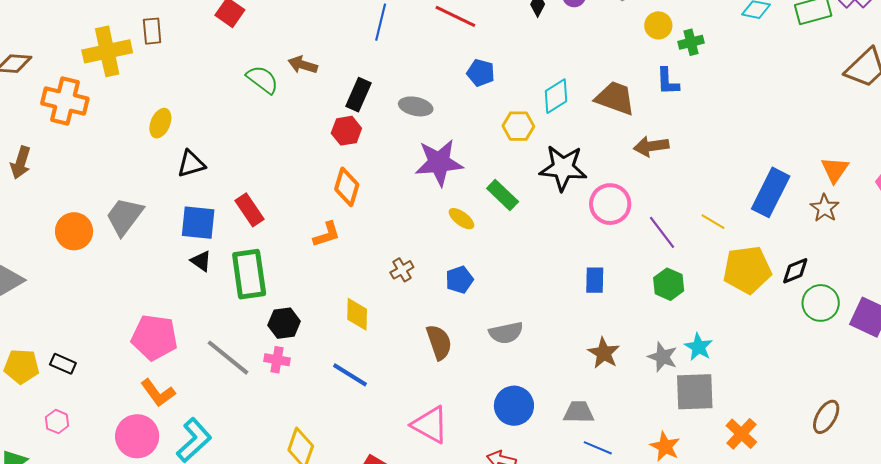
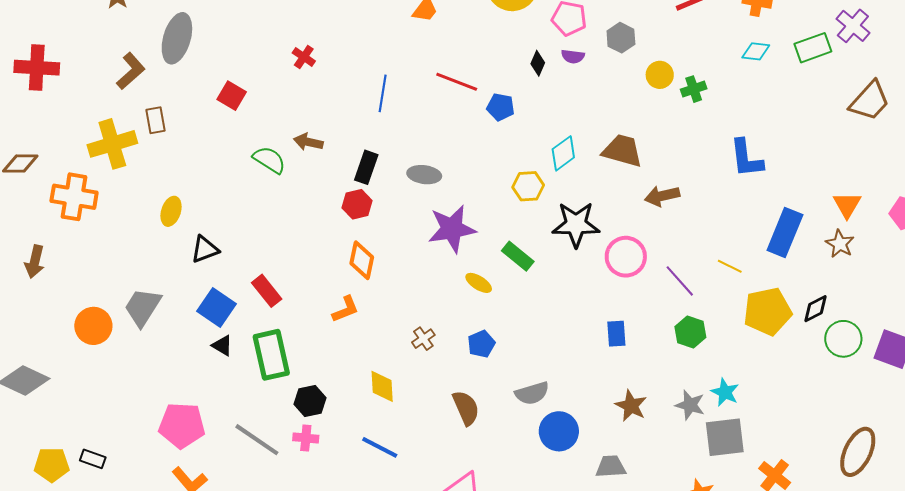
blue pentagon: (481, 73) -> (501, 107), moved
blue L-shape: (668, 81) -> (746, 158), moved, size x1.4
blue square: (198, 223) -> (217, 308), turned 33
blue circle: (514, 406) -> (559, 431), moved
brown ellipse: (826, 417) -> (858, 452), size x1.4

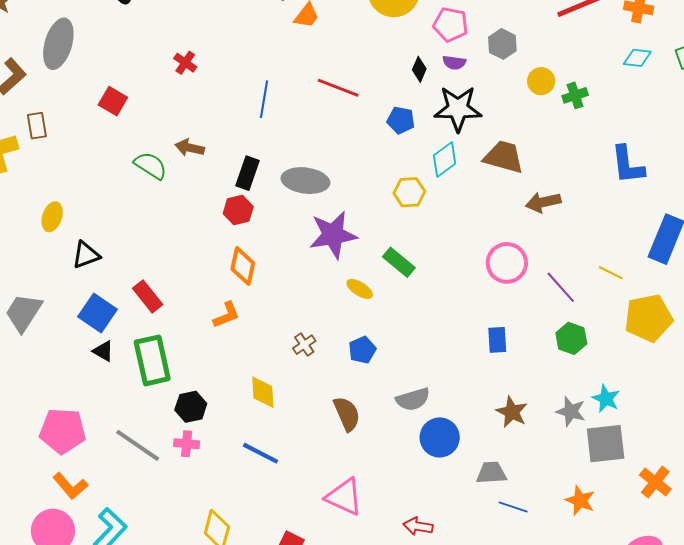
blue pentagon: (501, 107) -> (401, 120), moved
gray ellipse: (424, 175) -> (305, 181), size x1.4
black star: (576, 224) -> (458, 109), moved

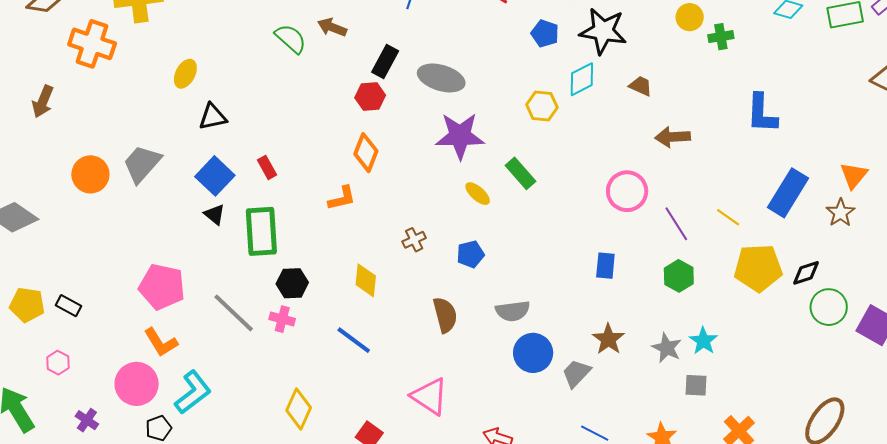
brown trapezoid: (504, 157) -> (641, 86), size x0.6
red rectangle: (148, 296) -> (267, 167), size x0.7
gray square: (606, 444) -> (696, 385), size x0.6
gray trapezoid: (491, 473) -> (576, 373), moved, turned -52

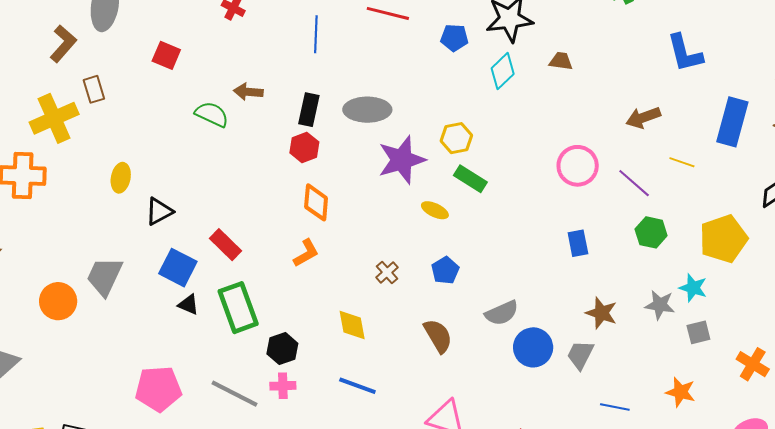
yellow hexagon: (542, 106) -> (456, 138), moved
brown arrow: (673, 137) -> (643, 118), moved
red rectangle: (267, 167) -> (226, 245), size x1.4
yellow pentagon: (758, 268) -> (723, 239), moved

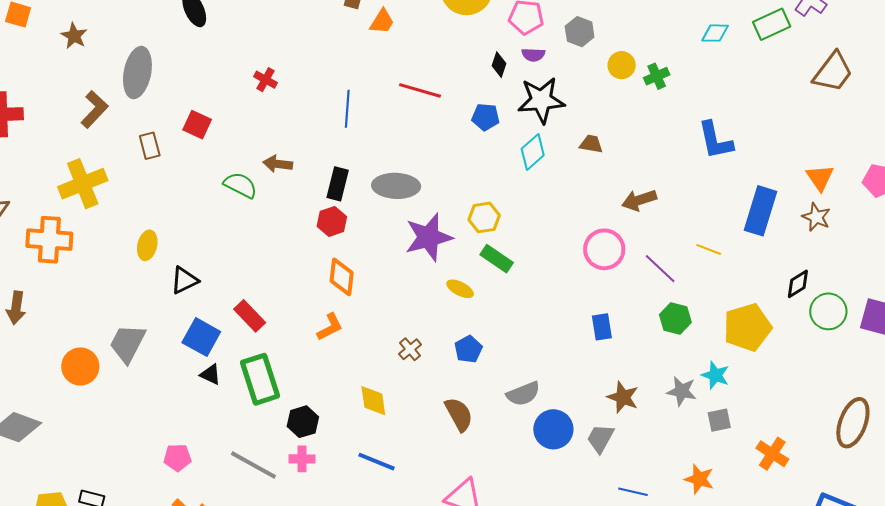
brown rectangle: (94, 89) -> (150, 146), moved
brown arrow: (643, 118) -> (639, 200), moved
pink pentagon: (158, 389) -> (177, 458), size x0.6

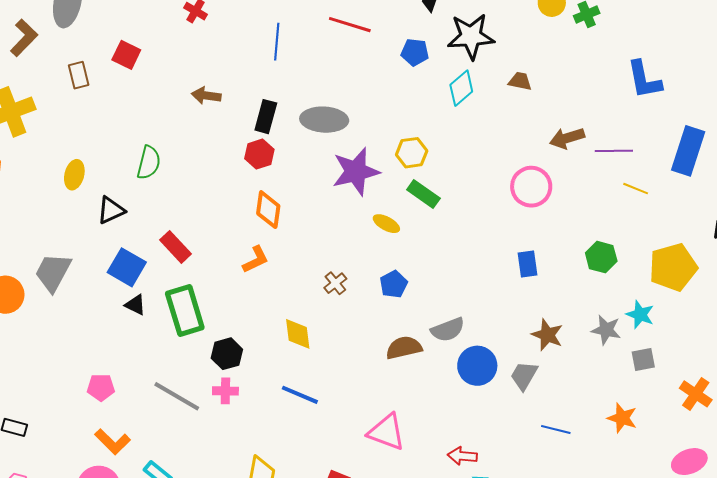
green semicircle: (240, 185) -> (149, 163), moved, turned 76
purple line: (660, 269) -> (614, 151), moved, turned -45
brown semicircle: (459, 414) -> (404, 348), moved, turned -75

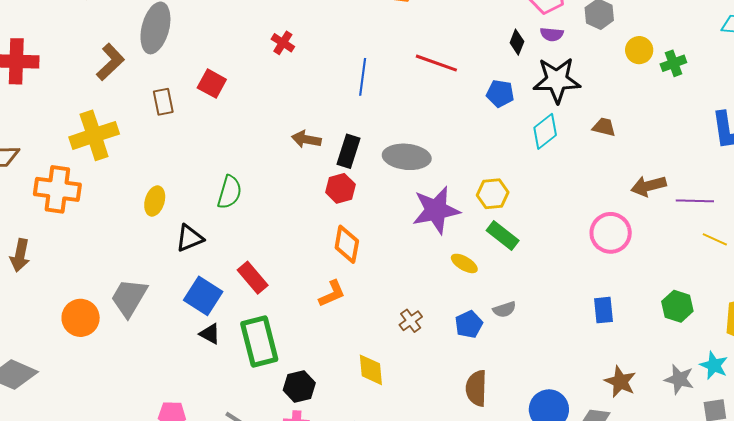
brown arrow: (206, 96) -> (306, 139), moved
gray semicircle: (448, 330) -> (504, 309), moved, size x0.7
brown semicircle: (404, 348) -> (476, 388), turned -78

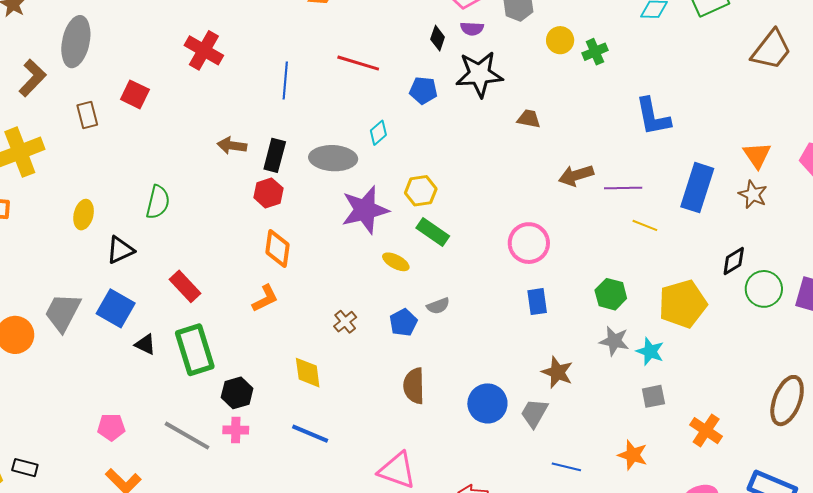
red cross: (283, 43) -> (204, 50), size x1.6
cyan diamond: (545, 131) -> (378, 133), moved, size x0.7
pink circle: (611, 233) -> (529, 243), moved
blue square: (203, 296) -> (116, 308), moved
gray star: (679, 379) -> (614, 341), moved

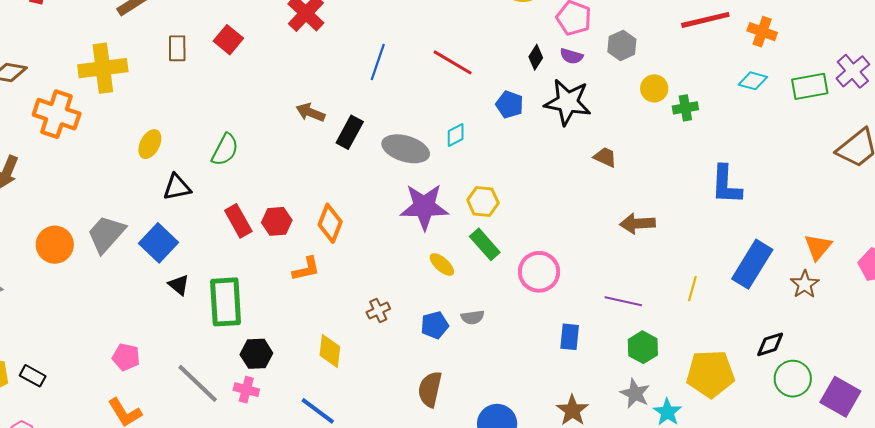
purple line: (623, 188) -> (623, 301), moved
red hexagon: (268, 193) -> (277, 221), moved
yellow line: (645, 225) -> (692, 289), turned 70
pink circle: (529, 243) -> (539, 272), moved
red rectangle: (185, 286) -> (238, 221), moved

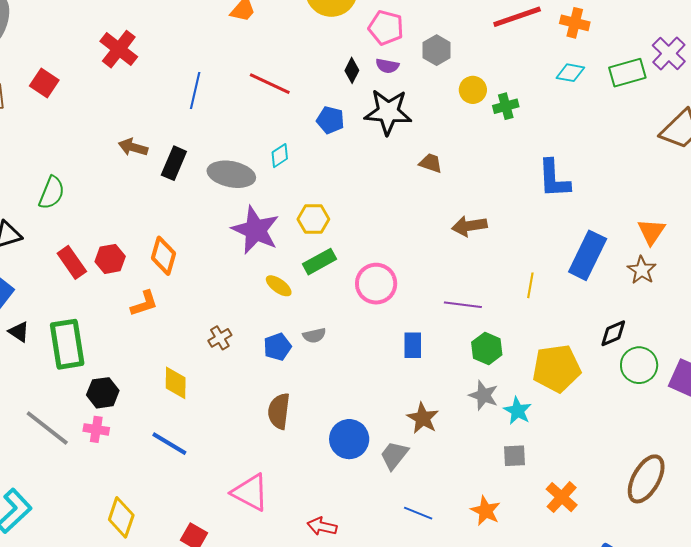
purple star: (424, 207) -> (256, 230), turned 30
green rectangle: (485, 244) -> (319, 262), turned -72

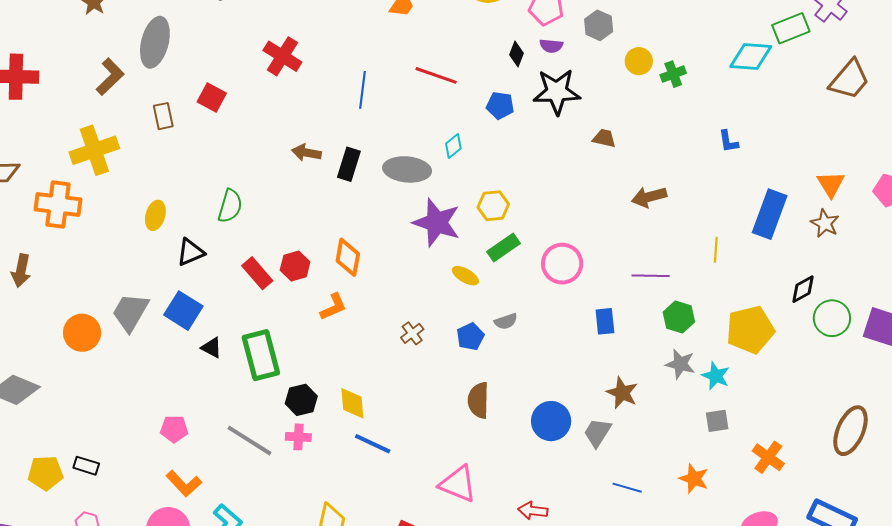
cyan diamond: (570, 73) -> (751, 57), moved, size x1.5
blue L-shape: (554, 179) -> (728, 141), size x0.6
yellow diamond: (176, 383) -> (352, 403), moved

